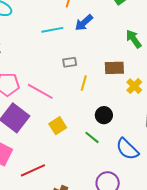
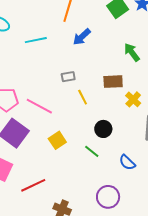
cyan line: (52, 30) -> (36, 40), moved
yellow line: (84, 83) -> (83, 97), turned -42
blue semicircle: (127, 149) -> (127, 162), size x0.7

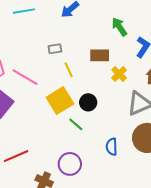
yellow square: (57, 140) -> (60, 101), moved, size x1.5
blue semicircle: (127, 162) -> (112, 147), moved, turned 42
purple circle: (108, 197) -> (70, 164), moved

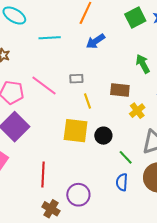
pink line: (25, 77) -> (44, 86), moved
yellow square: (60, 101) -> (76, 131), turned 32
green line: (76, 124) -> (126, 157), moved
red line: (16, 156) -> (43, 175), moved, turned -70

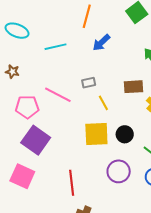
purple circle: (78, 195) -> (119, 171), moved

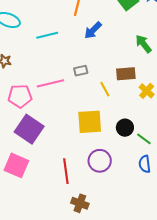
pink line: (58, 95) -> (50, 83), turned -40
yellow line: (103, 103) -> (105, 89), moved
black circle: (125, 134) -> (125, 128), moved
purple circle: (119, 171) -> (100, 161), moved

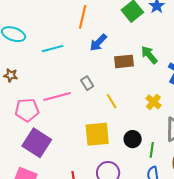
gray rectangle: (81, 71) -> (87, 83), turned 72
brown rectangle: (126, 74) -> (124, 61), moved
green line: (144, 139) -> (152, 150), turned 63

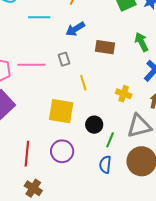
blue arrow: (98, 43) -> (75, 29), moved
green arrow: (149, 55) -> (142, 42), moved
yellow cross: (153, 102) -> (124, 94), turned -35

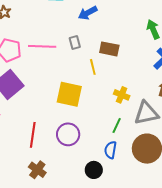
brown rectangle: (105, 47) -> (109, 49), moved
yellow cross: (124, 94) -> (122, 95), moved
black circle: (94, 125) -> (94, 170), moved

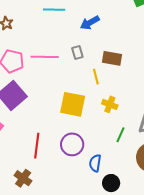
yellow cross: (122, 95) -> (110, 104), moved
blue semicircle: (110, 150) -> (95, 163), moved
brown cross: (37, 170) -> (23, 178), moved
black circle: (94, 170) -> (111, 183), moved

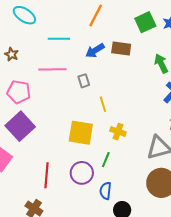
pink line: (45, 57) -> (52, 69), moved
brown rectangle: (112, 58) -> (121, 49), moved
green line: (121, 135) -> (106, 160), moved

